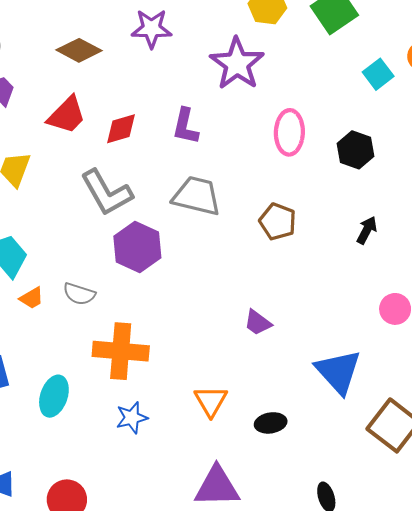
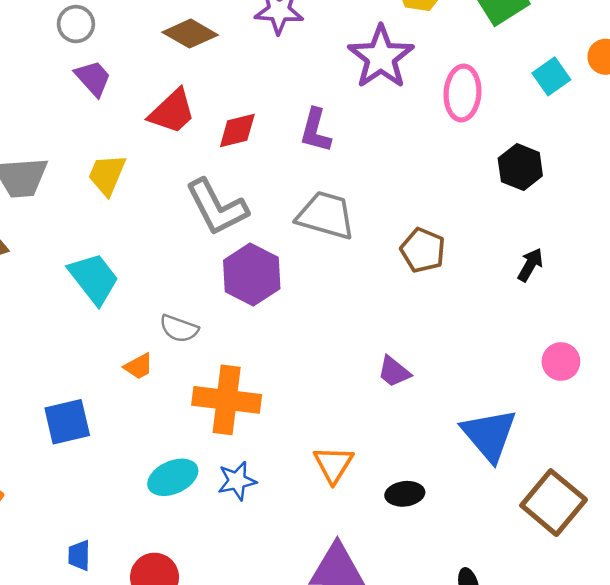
pink ellipse: (289, 132) -> (462, 93), moved
orange trapezoid: (32, 298) -> (139, 366), moved
cyan ellipse: (54, 396) -> (173, 477), moved, turned 45

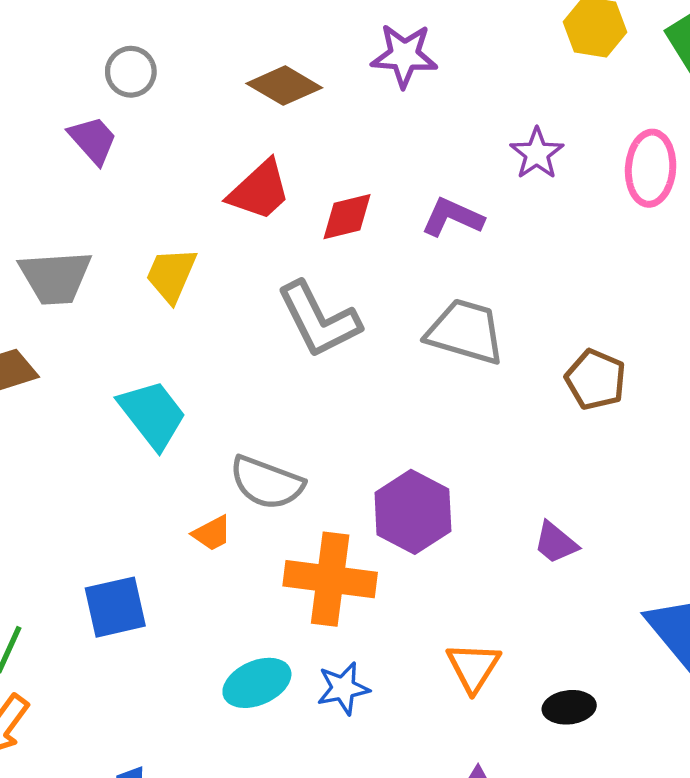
purple star: (381, 57) -> (537, 154), moved, size x0.6
purple trapezoid: (93, 78) -> (93, 140), moved
purple L-shape: (316, 130) -> (452, 217), turned 99
purple hexagon: (252, 274) -> (413, 512), moved
gray semicircle: (179, 329) -> (267, 483), size x1.4

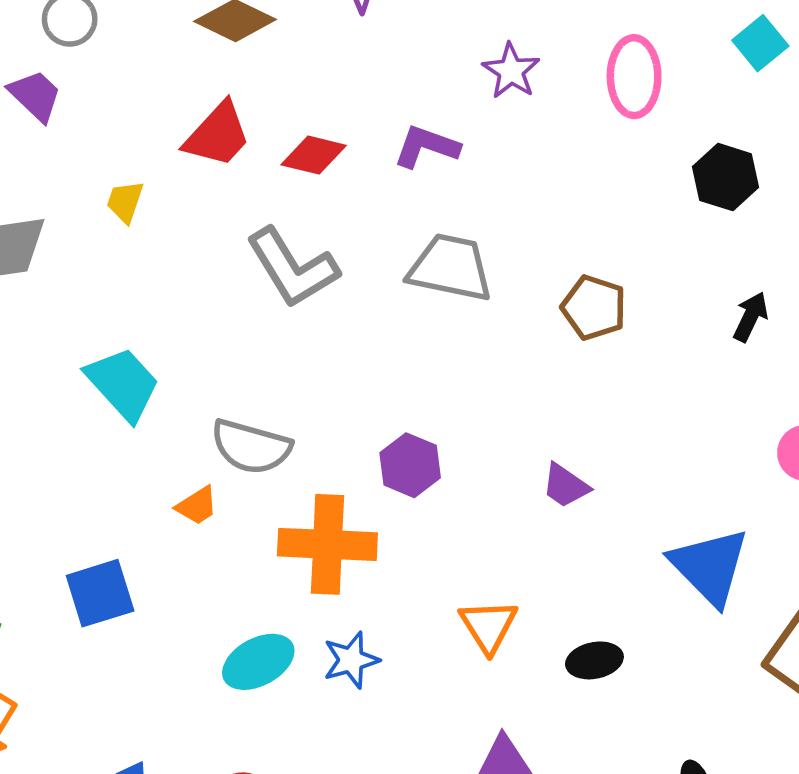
red diamond: (347, 217) -> (314, 155), turned 32
yellow trapezoid: (171, 275) -> (125, 202), moved, size x0.7
purple hexagon: (413, 512) -> (410, 465), size x0.7

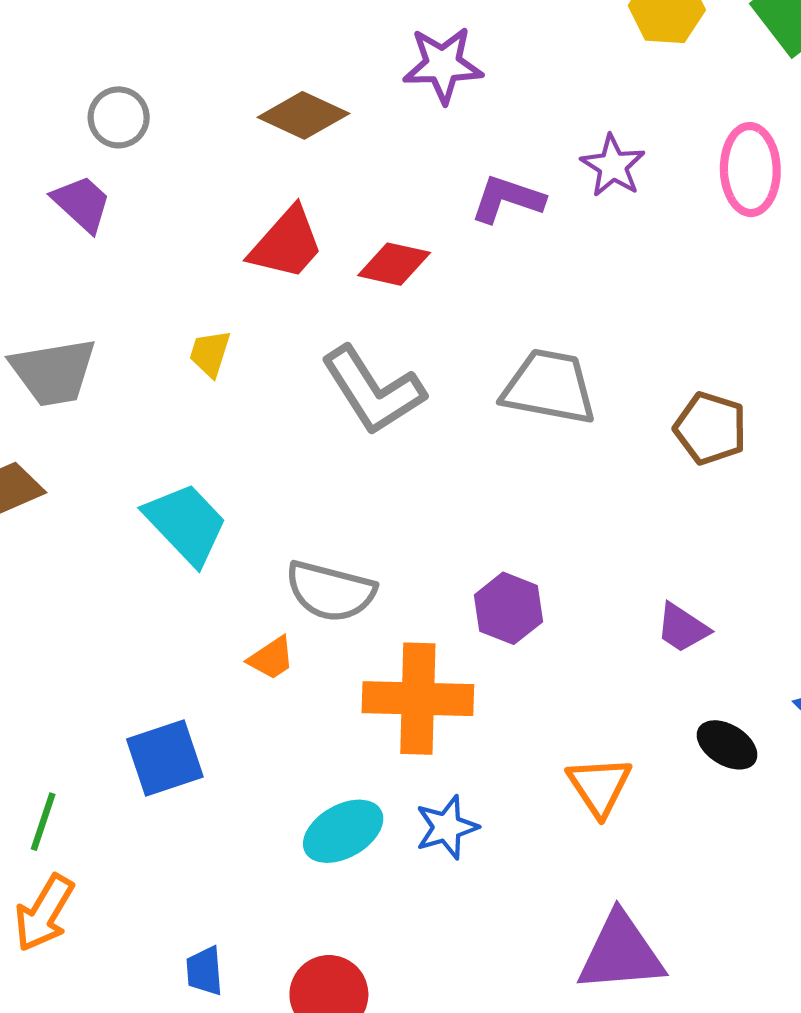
purple L-shape: (426, 147) -> (507, 199), moved
yellow trapezoid: (125, 202) -> (210, 353), moved
black ellipse: (594, 660) -> (727, 745), moved, turned 44

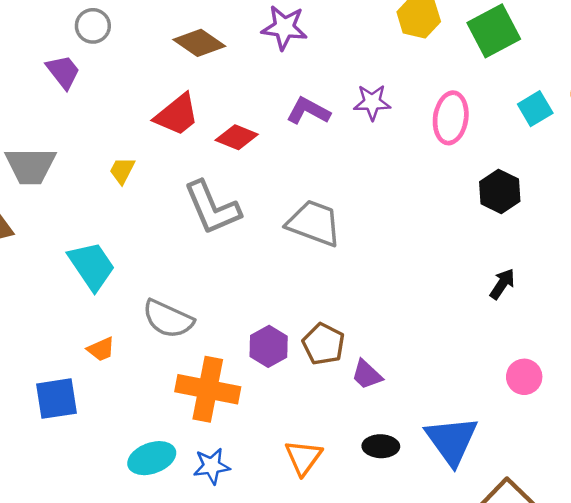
purple star: (613, 166) -> (372, 102), turned 30
brown pentagon: (710, 428) -> (323, 344), moved
orange trapezoid: (271, 658) -> (101, 349), moved
black ellipse: (727, 745) -> (381, 446), turned -40

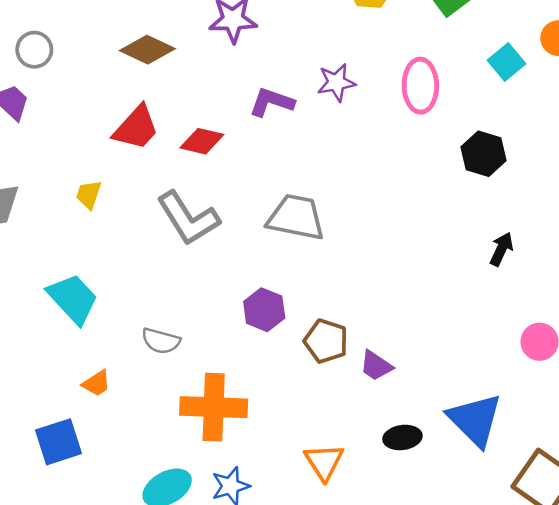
gray semicircle: (168, 319) -> (161, 341), size x0.7
purple hexagon: (269, 346) -> (264, 310), moved

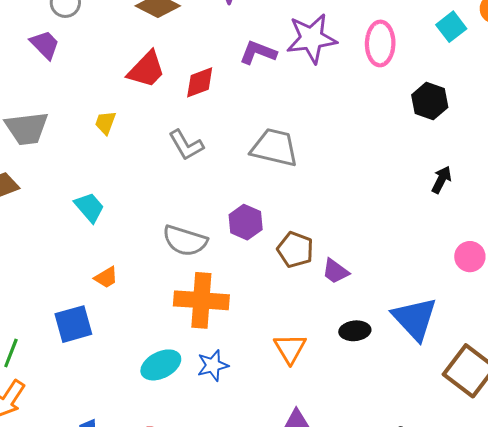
purple star: (336, 82) -> (311, 38), size x1.6
red diamond: (202, 141) -> (200, 82), turned -36
gray L-shape: (188, 218) -> (186, 145), size x0.7
cyan trapezoid: (73, 299) -> (89, 207), size x0.7
gray semicircle: (161, 341) -> (185, 241), moved, size x1.4

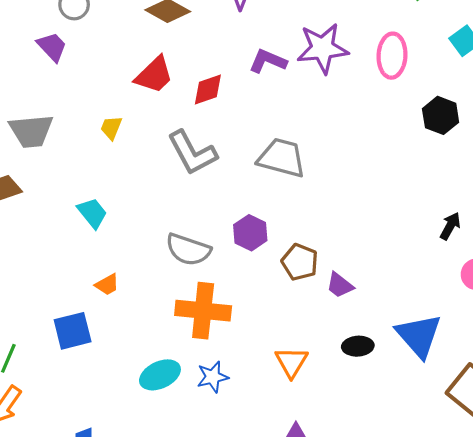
gray L-shape: (186, 145) -> (192, 153), size x1.4
black arrow: (442, 180) -> (450, 226), moved

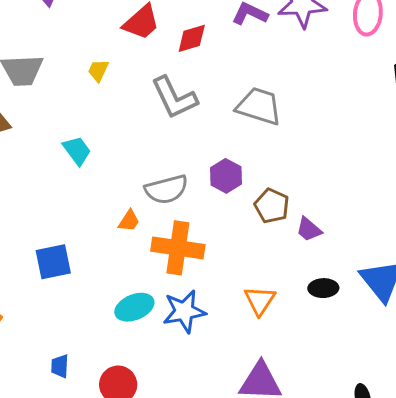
gray semicircle: (188, 250) -> (166, 189), turned -36
orange trapezoid: (107, 284) -> (129, 221), moved, turned -30
blue star: (213, 377) -> (184, 311), size x1.4

